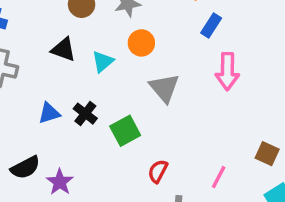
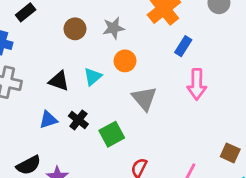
black triangle: (63, 49) -> (59, 81), moved

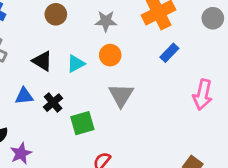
brown circle: (75, 29) -> (56, 14), moved
pink arrow: (197, 84) -> (203, 95), moved

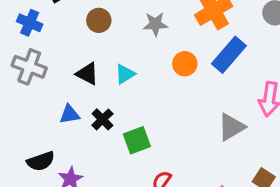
blue rectangle: (169, 53) -> (229, 55), size x1.6
orange circle: (110, 55) -> (185, 64), moved
gray triangle: (121, 95) -> (231, 127), moved, turned 32

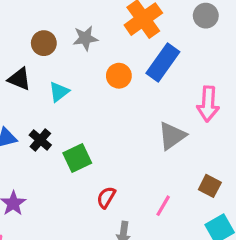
brown circle: (99, 20) -> (44, 43), moved
black triangle: (87, 74) -> (19, 79), moved

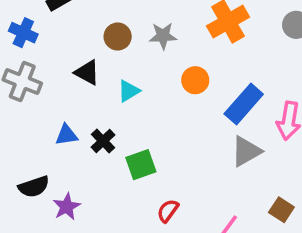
blue rectangle: (163, 63) -> (244, 104), moved

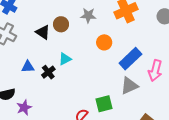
brown circle: (118, 37) -> (61, 24), moved
cyan triangle: (129, 91) -> (65, 59), moved
green square: (141, 165) -> (104, 104), moved

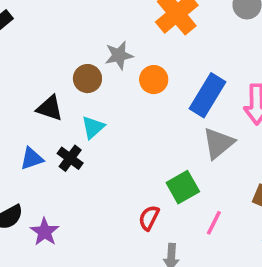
gray star: (88, 15) -> (119, 55), moved
brown circle: (61, 24) -> (87, 79), moved
black triangle: (43, 32) -> (50, 108), moved

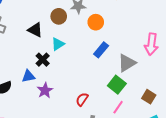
blue rectangle: (207, 95) -> (101, 50), moved, size x0.7
blue triangle: (32, 159) -> (28, 76), moved
green square: (183, 187) -> (117, 85), moved, turned -30
purple star: (45, 232) -> (45, 90), moved

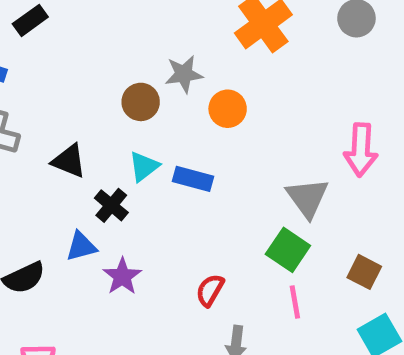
black triangle: (35, 30) -> (69, 161), moved
blue rectangle: (101, 50) -> (193, 179), moved, turned 70
gray triangle: (127, 63) -> (307, 198), turned -30
pink line: (118, 107) -> (295, 302), turned -40

